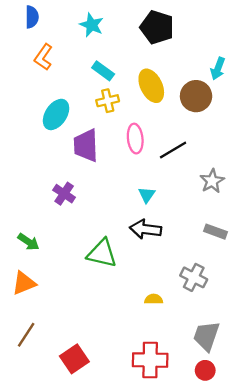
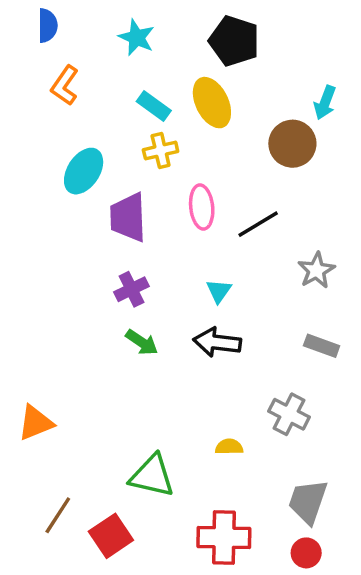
yellow ellipse: (151, 86) -> (212, 103), moved
purple cross: (64, 194) -> (131, 289), moved, turned 30
green arrow: (28, 242) -> (142, 342), moved
green triangle: (102, 253) -> (152, 476), moved
brown line: (26, 335) -> (58, 515), moved

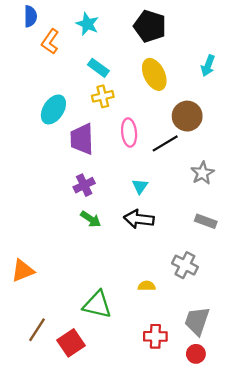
orange L-shape: (65, 85) -> (50, 42), moved
yellow ellipse: (212, 103) -> (154, 74), moved
brown circle: (292, 144) -> (187, 116), moved
red cross: (224, 537) -> (155, 336), moved, size x0.7

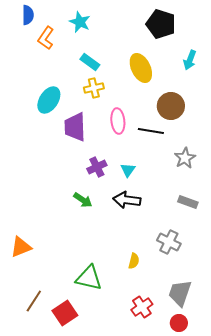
black pentagon: (150, 26) -> (161, 24), moved
black line: (165, 143) -> (151, 131), turned 40
purple cross: (84, 185) -> (97, 167), moved
yellow semicircle: (147, 286) -> (134, 261), turned 105
red cross: (155, 336) -> (142, 307), turned -35

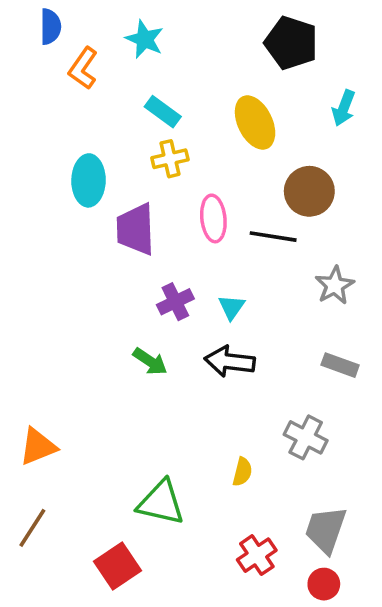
cyan ellipse: (49, 100) -> (89, 180), turned -32
brown line: (34, 301) -> (32, 528), moved

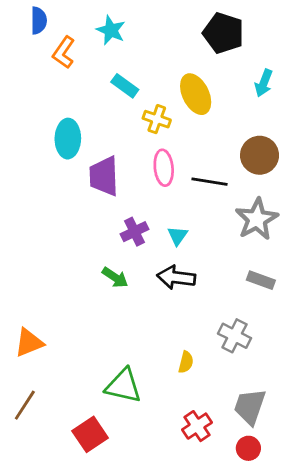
yellow cross: (170, 159) -> (157, 119), moved, turned 32
brown circle: (309, 191) -> (260, 155), moved
gray star: (335, 285) -> (257, 219), size x1.4

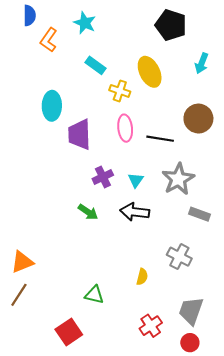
gray star: (257, 219) -> (178, 179), moved
green triangle: (123, 386) -> (94, 295), size x0.7
brown line: (25, 405) -> (19, 295), moved

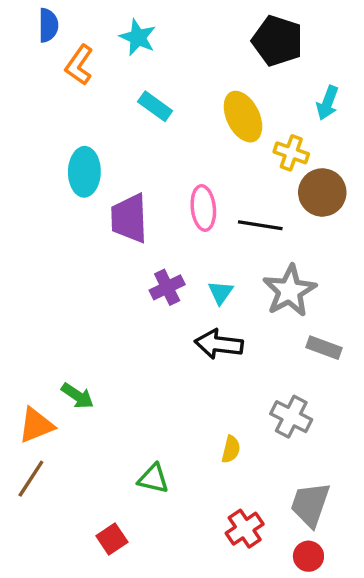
yellow cross: (120, 91) -> (291, 153), moved
green arrow: (88, 212) -> (77, 396), moved
red square: (69, 332) -> (112, 539), size x0.7

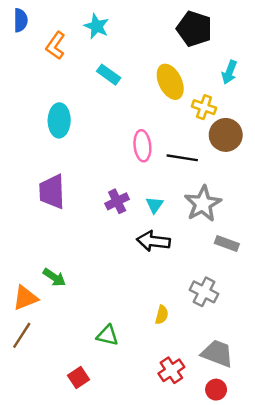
blue semicircle: (48, 25) -> (21, 20), moved
purple trapezoid: (129, 218) -> (52, 192), moved
gray trapezoid: (310, 504) -> (217, 353), turned 92

